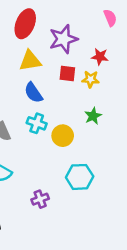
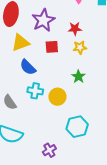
yellow star: (90, 79) -> (80, 47), moved

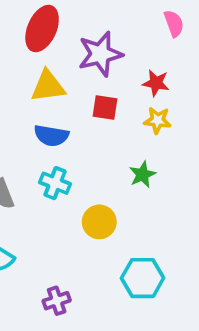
blue semicircle: (28, 67) -> (51, 136), turned -48
yellow circle: (57, 97) -> (99, 222), moved
cyan hexagon: (77, 127) -> (143, 278), moved

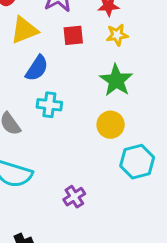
blue semicircle: (51, 136) -> (37, 68), turned -52
green star: (142, 174) -> (116, 80), size x1.5
yellow circle: (99, 222) -> (111, 125), moved

